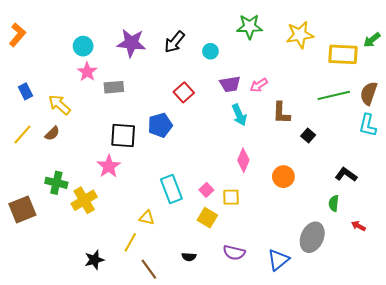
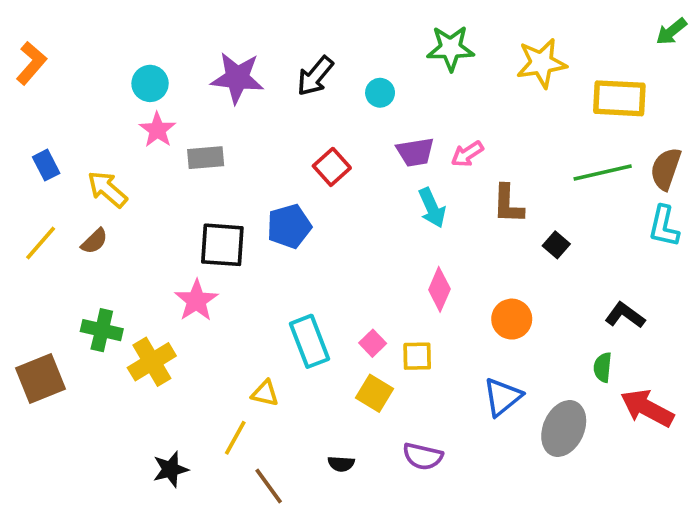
green arrow: (372, 40) -> (671, 32), moved
red arrow: (358, 226) -> (647, 408), size x2.0
blue triangle: (278, 260) -> (502, 397), moved

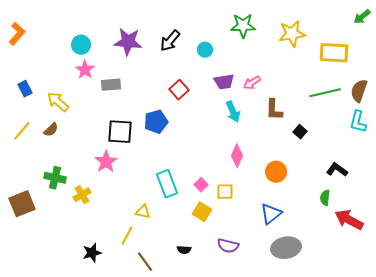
yellow cross: (152, 362) -> (82, 195), size x0.7
gray ellipse: (564, 428) -> (286, 248), moved, turned 56

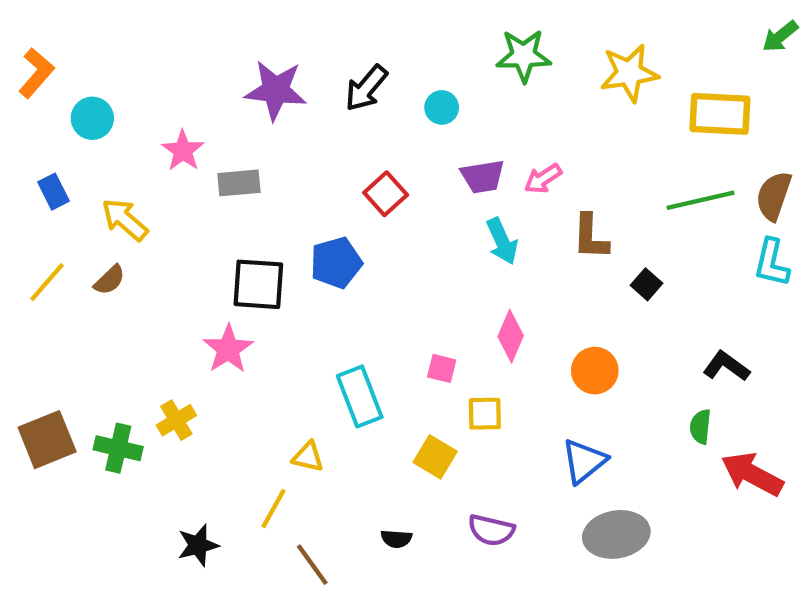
cyan circle: (81, 45) -> (92, 118), moved
green cross: (55, 178) -> (118, 448), moved
pink square: (201, 185) -> (442, 368), moved, turned -32

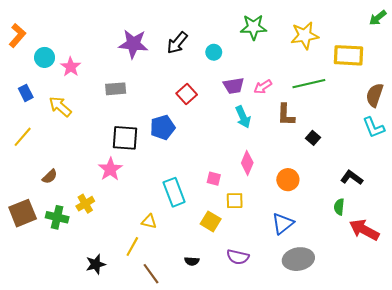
pink star: (183, 151) -> (71, 67), moved
green line: (700, 200) -> (309, 84), moved
cyan L-shape: (772, 263) -> (374, 127), turned -35
brown semicircle: (110, 280) -> (50, 177), moved

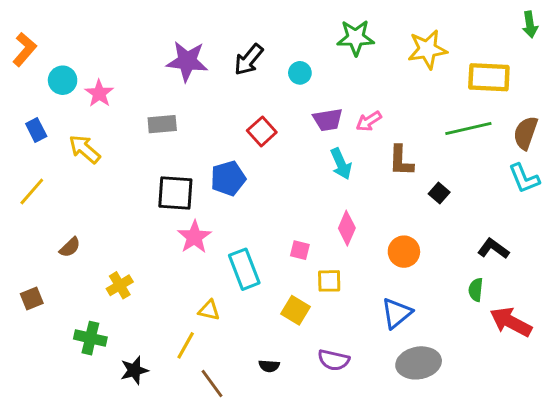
green arrow: (378, 18) -> (530, 25), turned -60
green line: (309, 84) -> (468, 129), moved
pink star: (110, 169) -> (194, 237), moved
brown square: (23, 213) -> (32, 298), size x0.6
green cross: (57, 217) -> (90, 338), moved

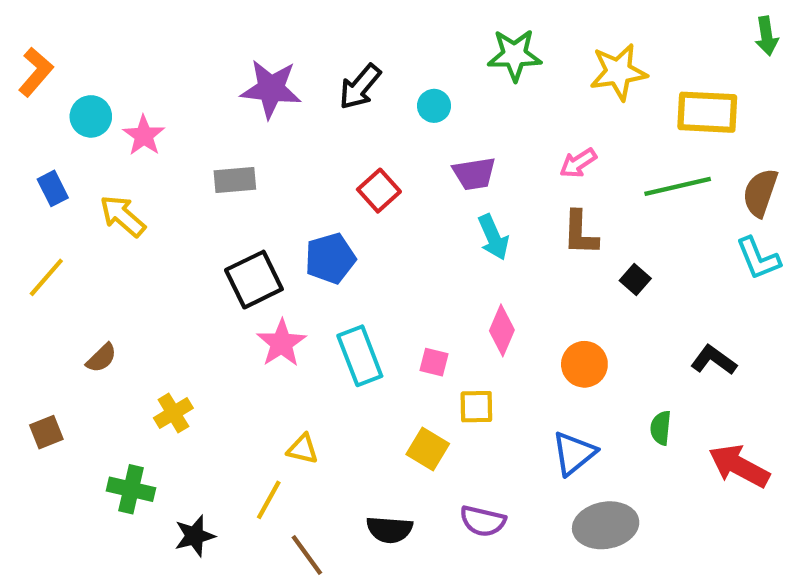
pink arrow: (369, 121) -> (578, 163), moved
black square: (175, 193) -> (254, 280), turned -30
cyan rectangle: (244, 269) -> (360, 356), moved
green semicircle: (476, 290) -> (661, 428), moved
black semicircle: (269, 366) -> (390, 530), size x1.5

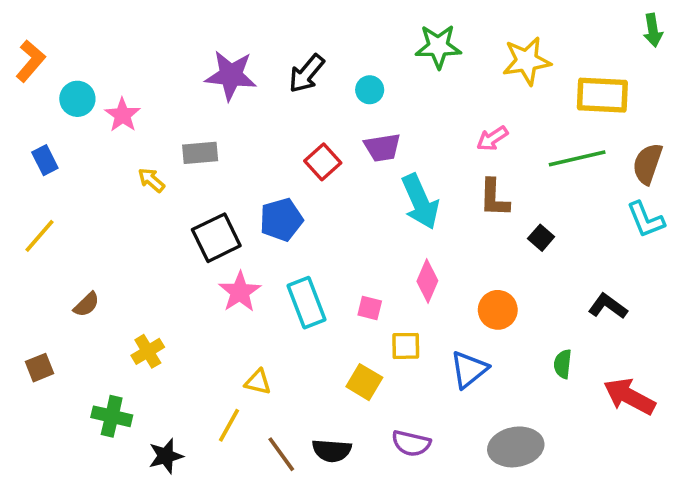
purple trapezoid: (474, 174) -> (382, 147), moved
yellow arrow: (123, 216) -> (151, 180), moved, size x0.7
cyan arrow: (493, 237) -> (420, 202), size x1.4
blue triangle: (574, 453) -> (469, 369), moved
brown line: (307, 555) -> (281, 454), moved

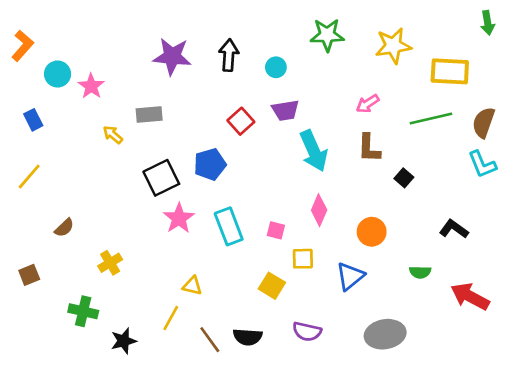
black arrow: (307, 74) -> (229, 55), turned 144
green semicircle: (563, 364) -> (420, 272), turned -95

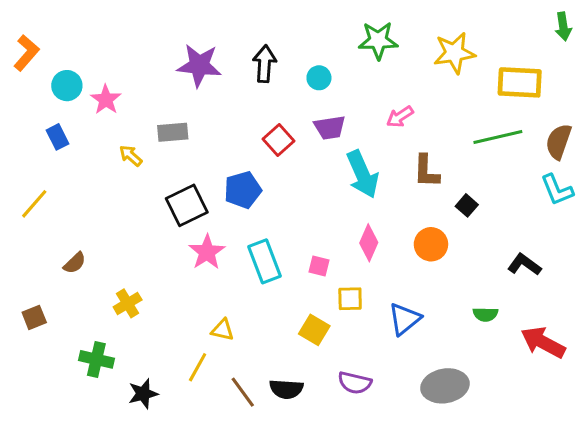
pink arrow: (368, 104) -> (400, 117), moved
blue rectangle: (33, 120) -> (58, 137), moved
orange circle: (372, 232) -> (431, 244), moved

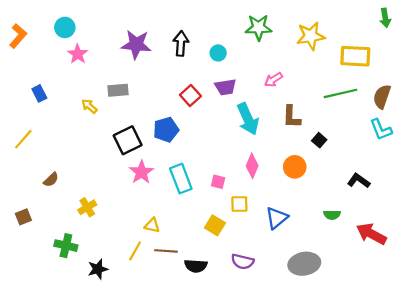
cyan circle: (67, 86) -> (65, 27), moved
pink star: (106, 100) -> (78, 54), moved
brown line: (243, 392) -> (166, 251), moved, turned -50

